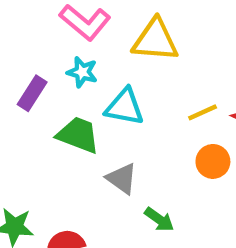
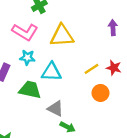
green arrow: (159, 219) -> (68, 127), moved

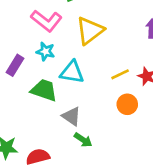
yellow triangle: (62, 36) -> (90, 31), turned -40

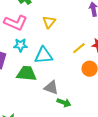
yellow triangle: (90, 31) -> (49, 22), size x0.6

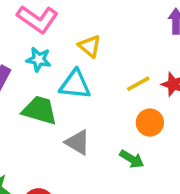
yellow triangle: (49, 22) -> (90, 46), moved, turned -40
green arrow: (64, 103) -> (132, 159), moved

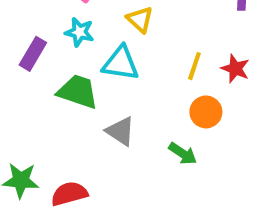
yellow line: (138, 84) -> (194, 66), turned -45

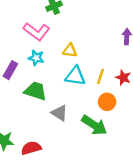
yellow triangle: (140, 19) -> (70, 51), turned -35
cyan triangle: (121, 63) -> (75, 76), moved
green arrow: (183, 154) -> (94, 125), size x1.6

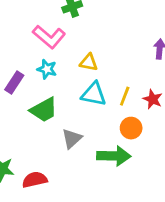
green trapezoid: (36, 91) -> (44, 110), turned 130
gray triangle: (59, 113) -> (72, 138), turned 42
green arrow: (94, 125) -> (114, 156), turned -35

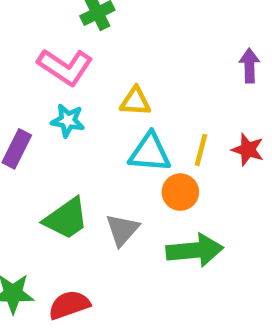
green trapezoid: (44, 110) -> (66, 219), moved
orange circle: (131, 128) -> (180, 192), moved

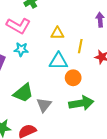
yellow triangle: (135, 101) -> (57, 33), moved
yellow line: (201, 150) -> (80, 46), moved
gray triangle: (122, 230) -> (44, 105), moved

